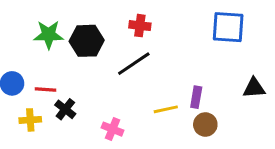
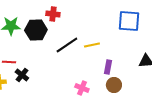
red cross: (140, 26) -> (53, 14), moved
yellow line: (166, 109) -> (92, 45), moved
pink cross: (112, 129) -> (82, 88), moved

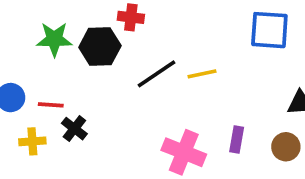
purple rectangle: (108, 67) -> (237, 139), moved
brown circle: (114, 85) -> (286, 147), moved
pink cross: (82, 88) -> (184, 152), size x1.6

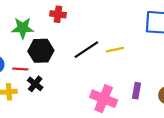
red cross: (131, 17) -> (58, 14), moved
black hexagon: (100, 46) -> (41, 51), moved

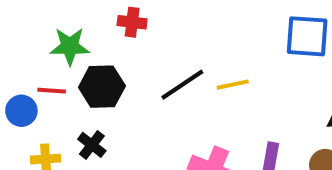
red line: (20, 69) -> (52, 91), moved

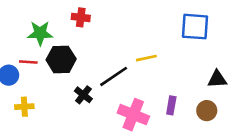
black line: (182, 85) -> (114, 76), moved
black cross: (92, 145) -> (83, 95), moved

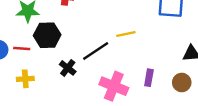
red line: (28, 62) -> (22, 49), moved
yellow cross: (24, 107) -> (25, 79), moved

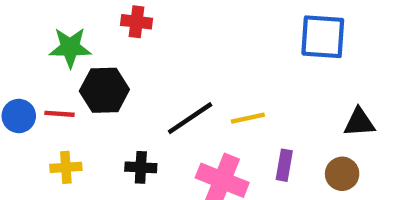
yellow line: (126, 34) -> (248, 118), moved
black cross: (68, 68) -> (141, 167), moved, turned -35

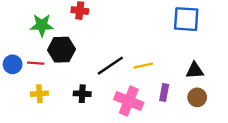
black triangle: (359, 122) -> (195, 70), moved

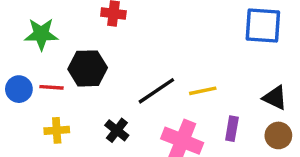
green star: (42, 25) -> (41, 34), moved
black triangle: (195, 70) -> (275, 98), turned 30
black cross: (82, 94) -> (117, 130), turned 35

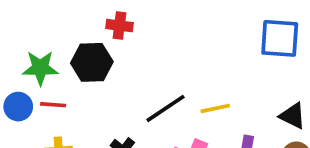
green star: (41, 34) -> (40, 68), moved
black hexagon: (88, 68) -> (92, 62), moved

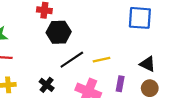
black hexagon: (92, 62) -> (59, 32), moved

